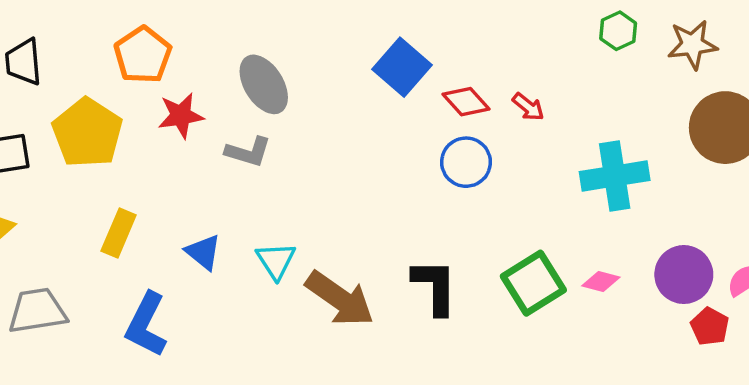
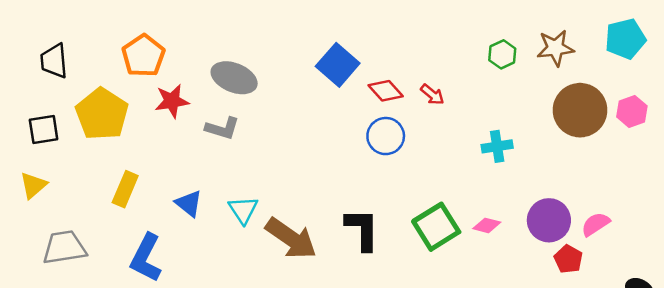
green hexagon: (618, 31) -> (502, 54), moved
gray ellipse: (264, 84) -> (234, 78), turned -36
cyan cross: (615, 176) -> (497, 146), size x0.6

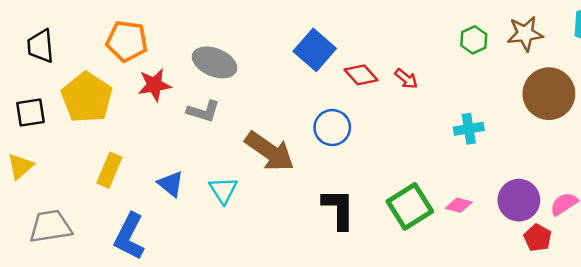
orange pentagon: (143, 56) -> (127, 41), turned -30
blue circle: (386, 136) -> (332, 128), moved
brown arrow: (291, 238) -> (270, 151), moved

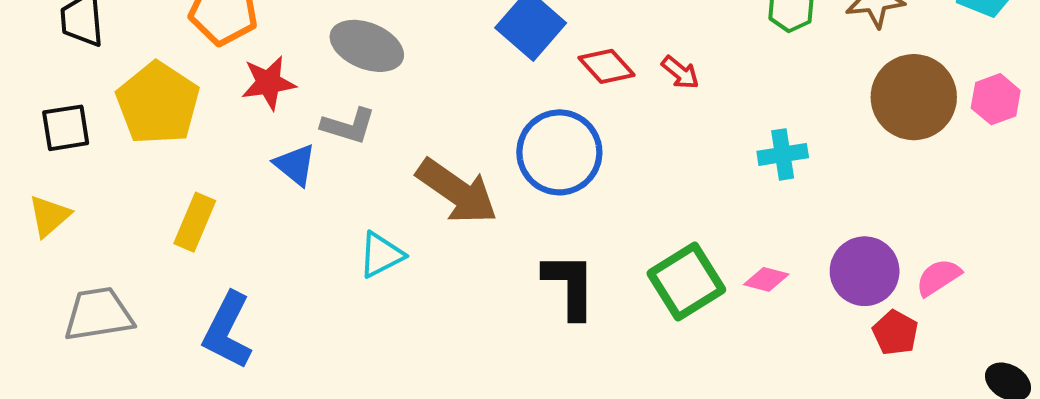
blue circle: (332, 128) -> (559, 152), size x1.4
blue triangle: (171, 184) -> (295, 165), moved
cyan triangle: (223, 190) -> (381, 255), turned 36

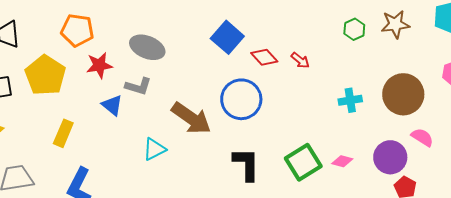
brown circle: (914, 97) -> (403, 94), moved
pink semicircle: (938, 277) -> (422, 137), moved, turned 65

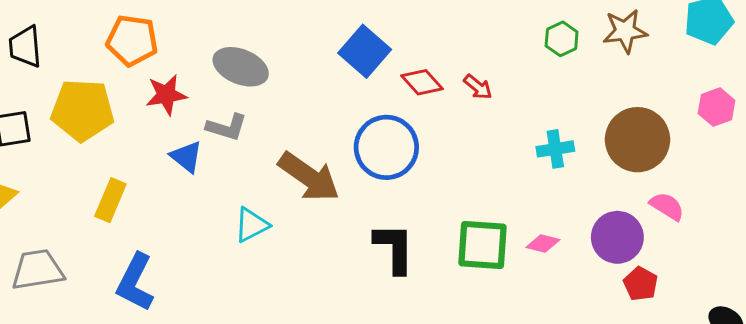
yellow pentagon: (45, 75) -> (83, 110), turned -30
green square: (303, 162) -> (482, 245), turned 36

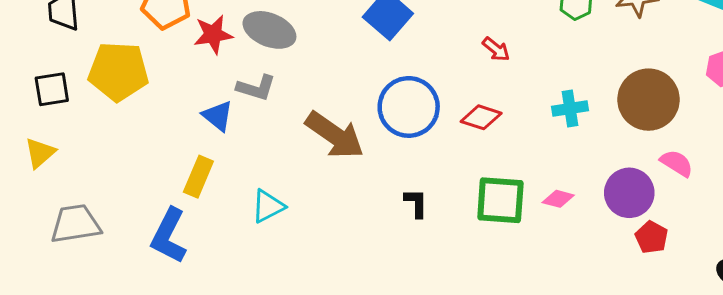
red diamond: (422, 82) -> (481, 117), moved, turned -30
red star: (166, 95) -> (213, 34), moved
yellow rectangle: (110, 200) -> (198, 177), moved
cyan triangle: (251, 225) -> (268, 206), moved
black L-shape: (394, 248) -> (416, 203), size x0.6

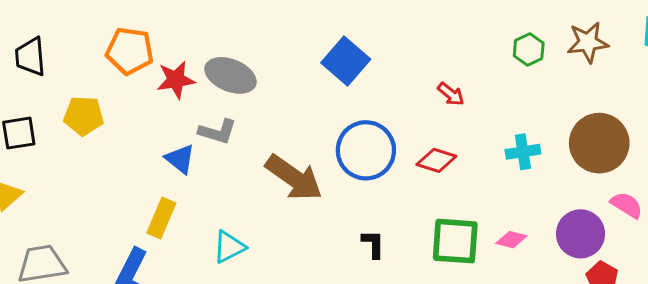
yellow pentagon: (118, 71) -> (84, 116), size x0.7

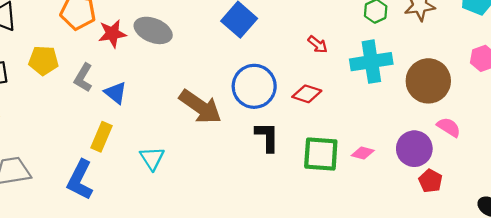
gray L-shape: (218, 132) -> (83, 78), moved, turned 104
cyan cross: (523, 152) -> (371, 62), moved, size x1.6
black L-shape: (373, 244) -> (267, 137), moved, size x1.4
cyan triangle: (229, 247) -> (152, 158), turned -36

